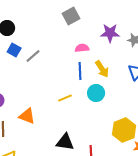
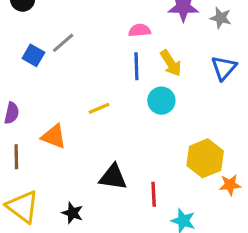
blue square: (14, 50) -> (33, 55), moved
yellow line: (65, 98) -> (99, 108), moved

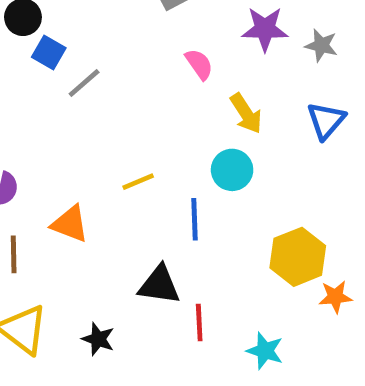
pink semicircle: (140, 30) -> (199, 64), turned 60
blue square: (33, 55) -> (49, 52), moved
blue line: (136, 66) -> (194, 219), moved
red line: (154, 194) -> (199, 323), moved

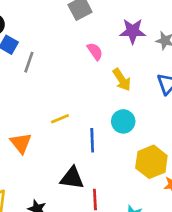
gray line: (84, 83) -> (29, 62), turned -30
cyan circle: (232, 170) -> (123, 121), moved
orange triangle: (70, 224) -> (21, 143), turned 30

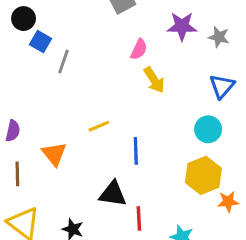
pink semicircle: (95, 51) -> (139, 49), turned 60
yellow arrow: (122, 80) -> (154, 80), moved
cyan circle: (123, 121) -> (208, 129), moved

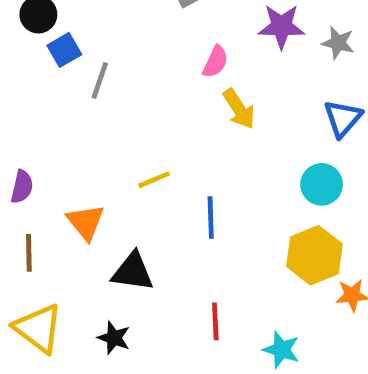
blue square: (40, 42) -> (64, 50), turned 30
black triangle: (113, 194) -> (133, 272), moved

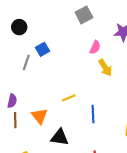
blue square: (64, 50) -> (42, 49), moved
gray line: (100, 81) -> (26, 62), moved
brown line: (29, 253) -> (15, 120), moved

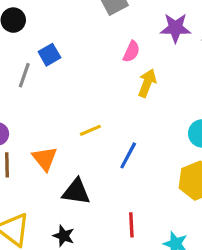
yellow arrow: (105, 68) -> (147, 83), turned -126
blue line: (93, 114) -> (128, 155), turned 30

